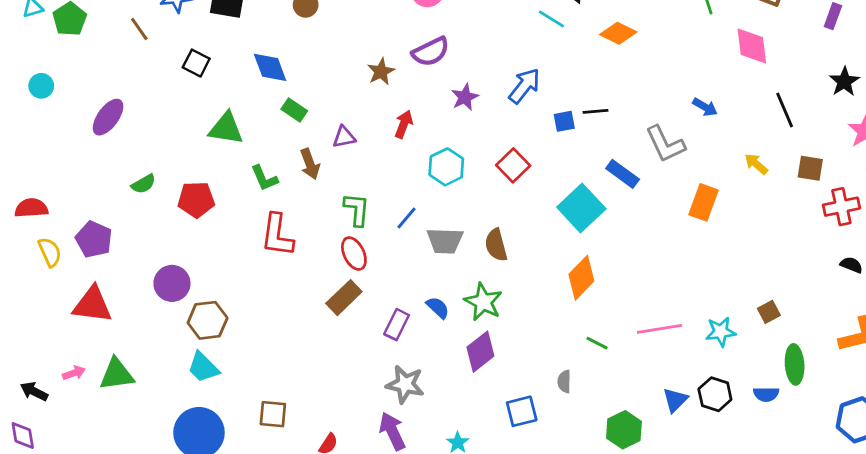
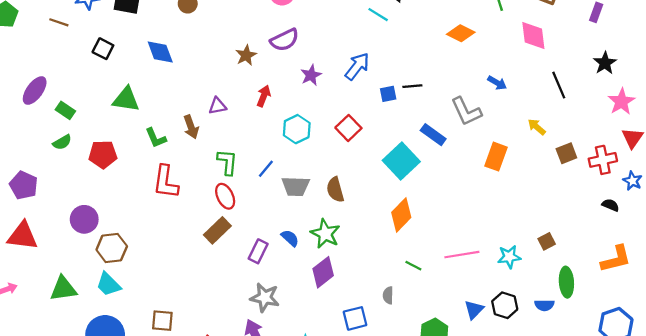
brown line: (139, 29) -> (59, 22), turned -36
orange diamond: (618, 33) -> (461, 33), moved
green rectangle: (294, 110) -> (65, 110), moved
brown square: (810, 168) -> (566, 153), moved, turned -30
green triangle: (117, 374) -> (63, 289), moved

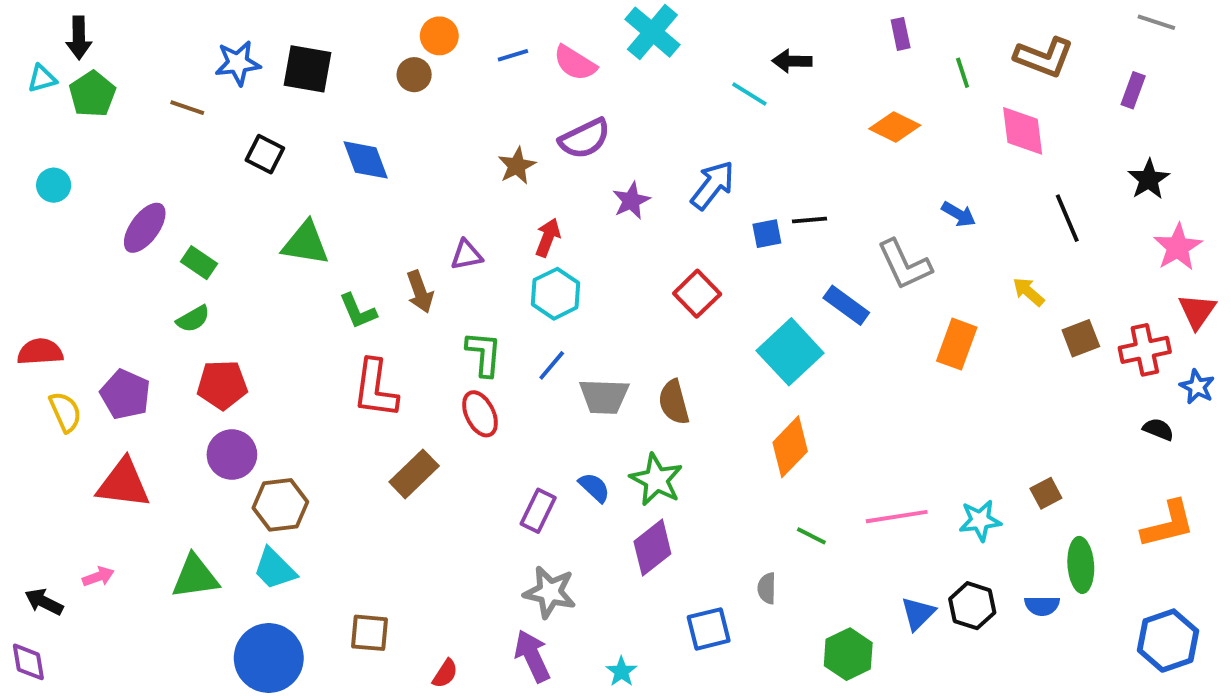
cyan hexagon: (297, 129) -> (556, 294), moved
red pentagon: (103, 154) -> (222, 385), moved
brown rectangle: (217, 230) -> (414, 474), moved

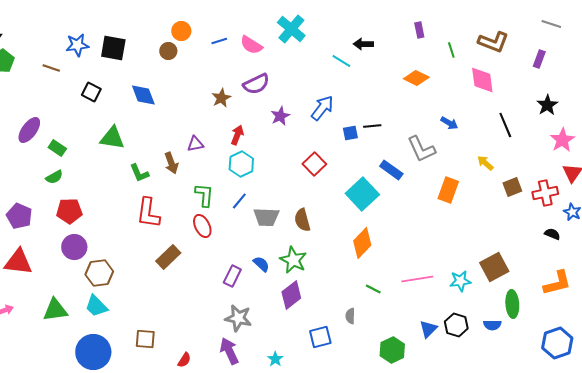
brown square: (1046, 493) -> (494, 267), size x1.8

